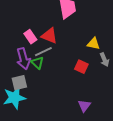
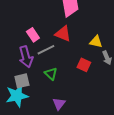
red triangle: (49, 36) -> (63, 34), moved
green triangle: (37, 63) -> (51, 74), moved
purple triangle: (84, 106) -> (59, 104), moved

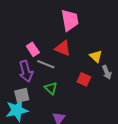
yellow triangle: (96, 42) -> (96, 56), turned 32
gray line: (46, 50) -> (46, 64), turned 48

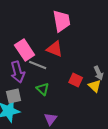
pink rectangle: (33, 49) -> (25, 50), size x1.5
yellow triangle: (96, 56) -> (95, 86), moved

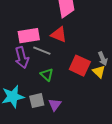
pink rectangle: (25, 50) -> (29, 36), turned -65
red square: (76, 80) -> (80, 66), size x1.5
gray square: (14, 96) -> (37, 101), moved

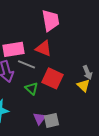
red square: (80, 66) -> (53, 78), moved
gray square: (37, 101) -> (52, 120), moved

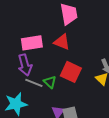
gray line: (27, 64) -> (34, 83), moved

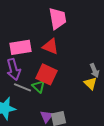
red square: (71, 72) -> (46, 74), moved

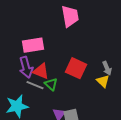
red triangle: (50, 46) -> (41, 71), moved
red square: (46, 74) -> (76, 68), moved

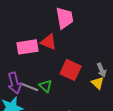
purple arrow: (26, 67) -> (15, 83), moved
red triangle: (41, 71) -> (49, 42), moved

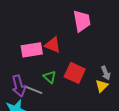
pink trapezoid: (65, 18) -> (82, 21), moved
yellow triangle: (98, 83) -> (102, 86), turned 32
green triangle: (46, 86) -> (50, 77), moved

